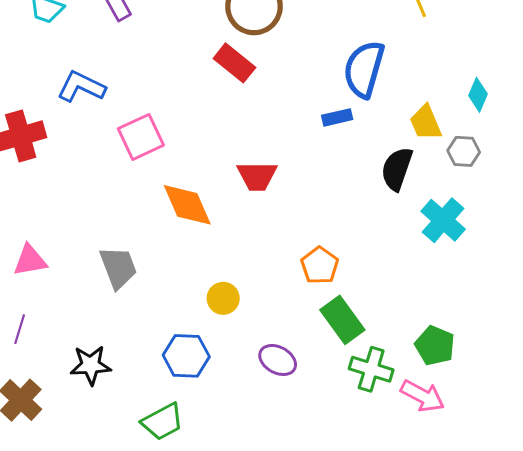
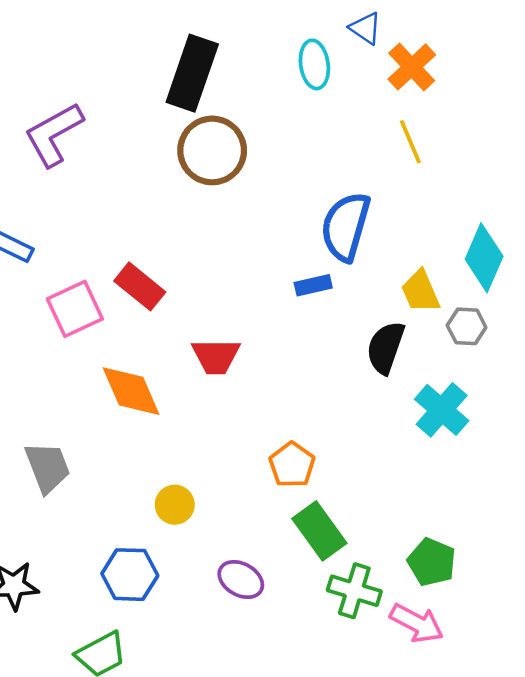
red rectangle: (234, 63) -> (140, 286), moved
cyan diamond: (478, 95) -> (484, 258), size x1.6

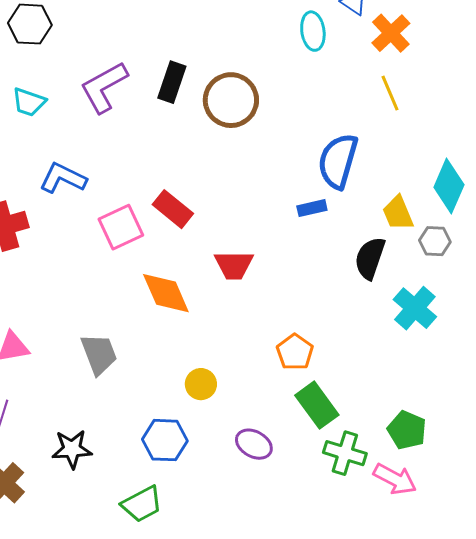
black rectangle: (192, 73) -> (172, 82), moved, size x0.7

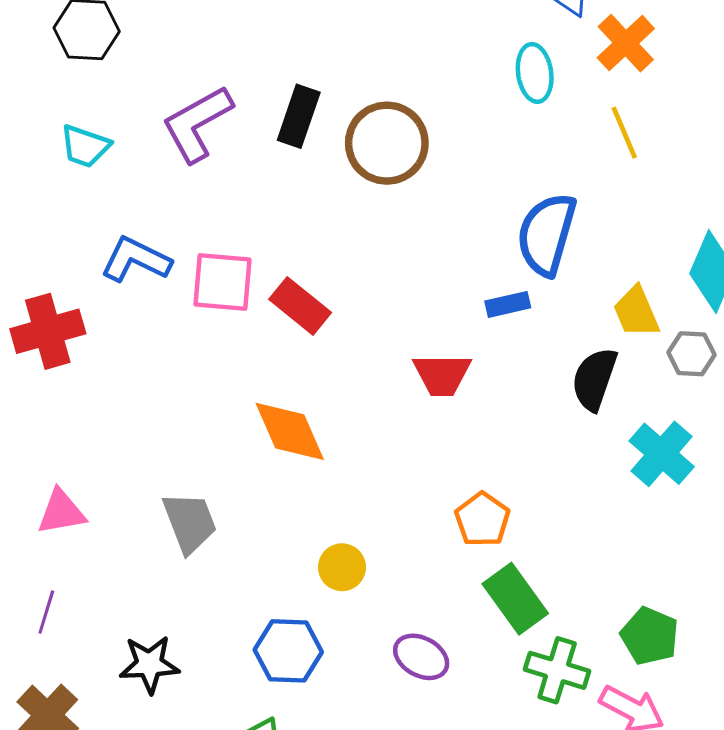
cyan ellipse: (313, 31) -> (535, 73), moved
pink square: (121, 227) -> (223, 282), moved, turned 30
red trapezoid: (234, 265) -> (442, 375), moved

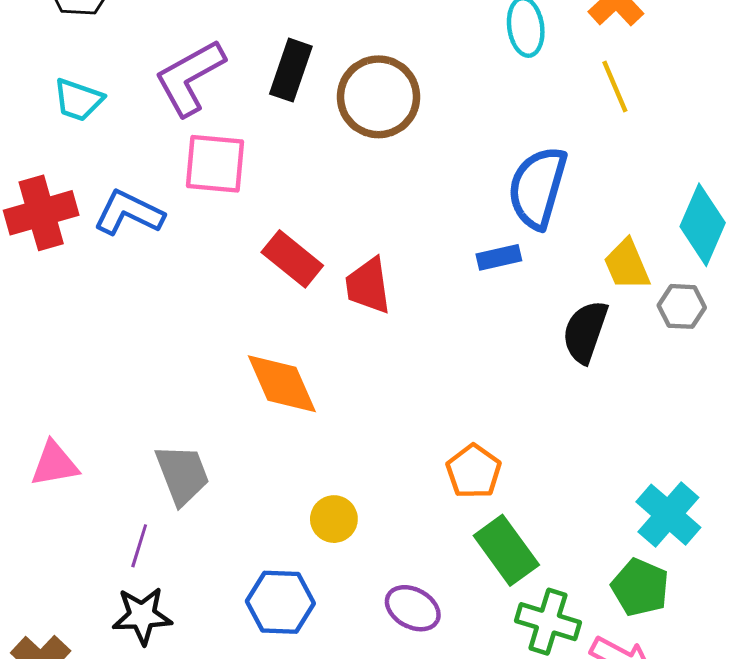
pink square: (223, 282) -> (215, 164), moved
red cross: (48, 331) -> (41, 213), moved
red trapezoid: (442, 375) -> (368, 286), moved, turned 82
cyan cross: (662, 454) -> (668, 515), moved
purple line: (46, 612) -> (139, 546), moved

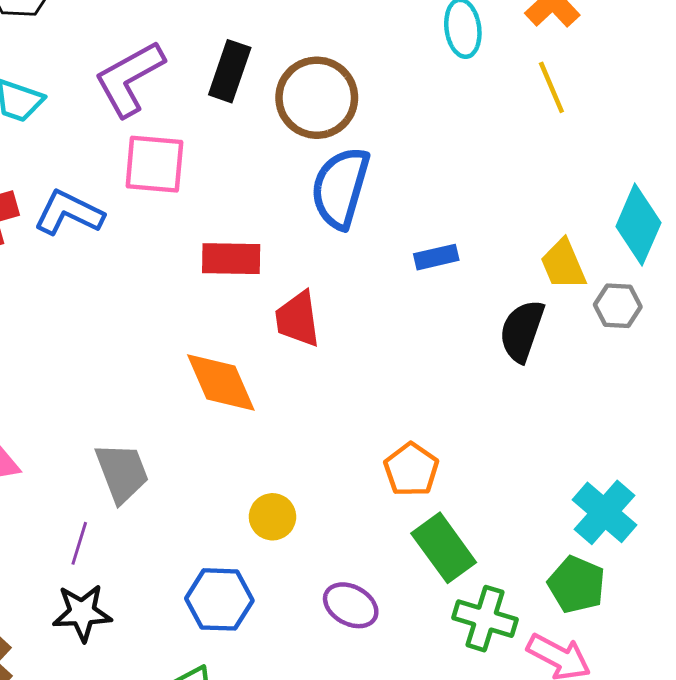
blue semicircle: (538, 188) -> (340, 188), moved
red rectangle: (292, 259) -> (231, 259), turned -38
red trapezoid: (368, 286) -> (298, 319), moved

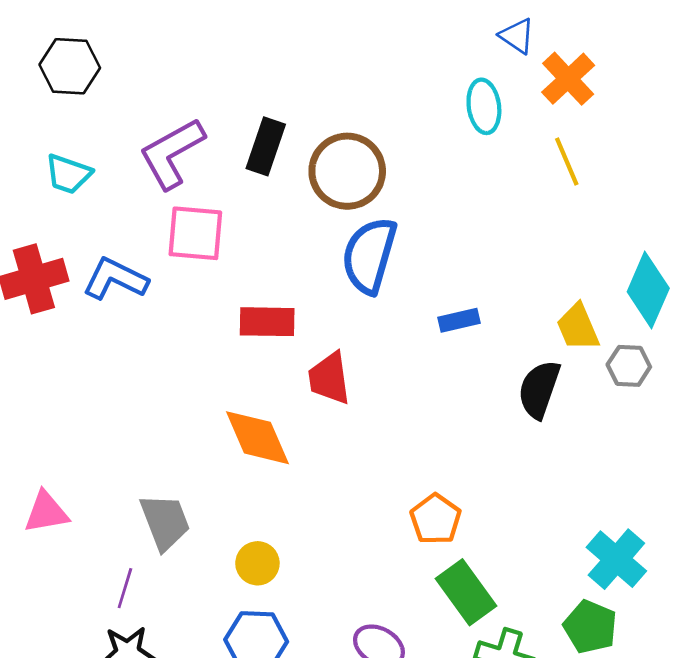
yellow circle: (272, 517) -> (257, 563), moved

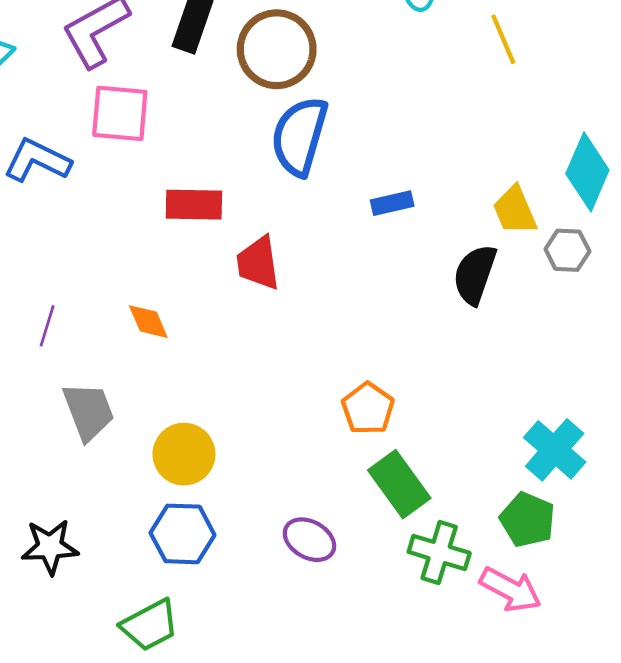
orange diamond: (257, 438) -> (148, 322), moved, size x0.6
yellow circle: (257, 563) -> (184, 454), size x1.4
purple line: (125, 588) -> (47, 326), moved

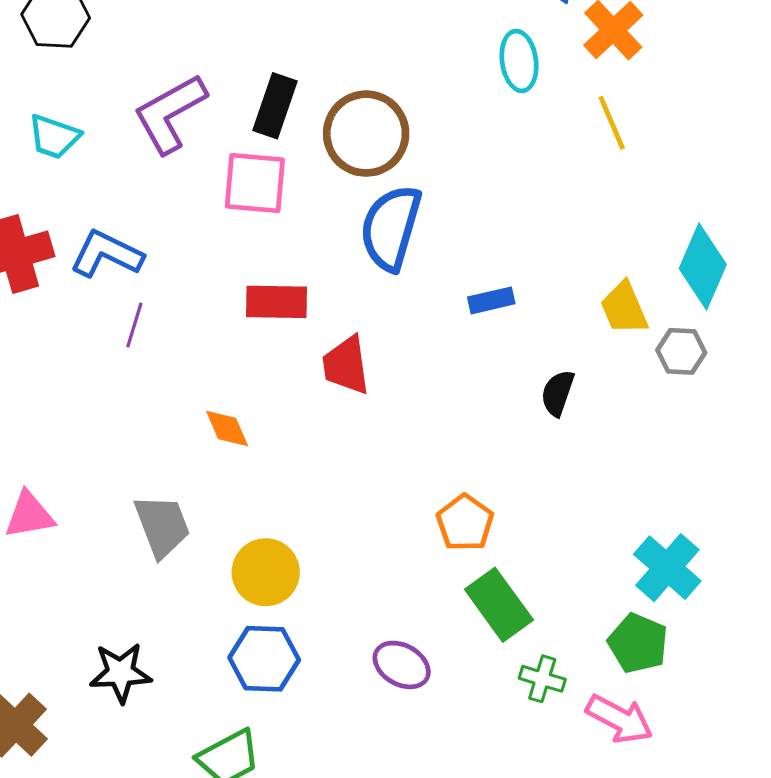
pink square: (120, 113) -> (255, 183), moved
black semicircle: (475, 274) -> (558, 393), moved, size x0.7
purple line: (47, 326) -> (134, 325), moved
green cross: (439, 552) -> (542, 679), size x0.7

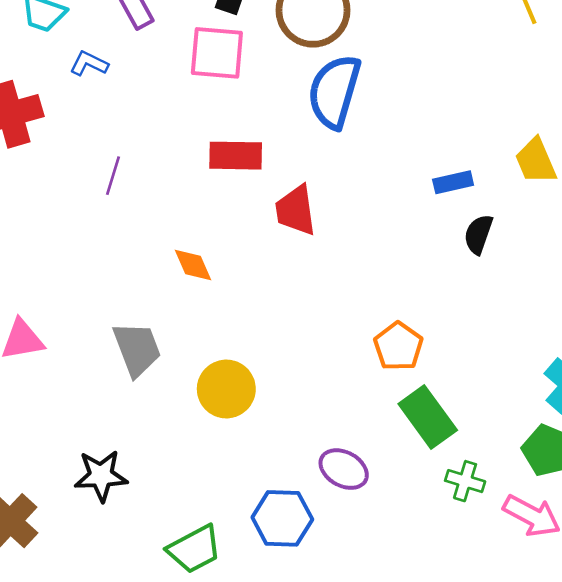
blue L-shape: (107, 254) -> (89, 64), moved, size x0.6
blue rectangle: (491, 300) -> (453, 182), moved
blue hexagon: (264, 659) -> (282, 518), moved

